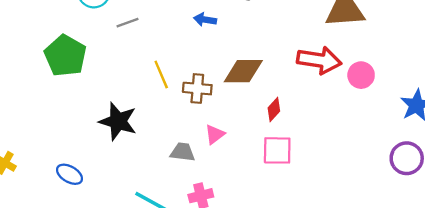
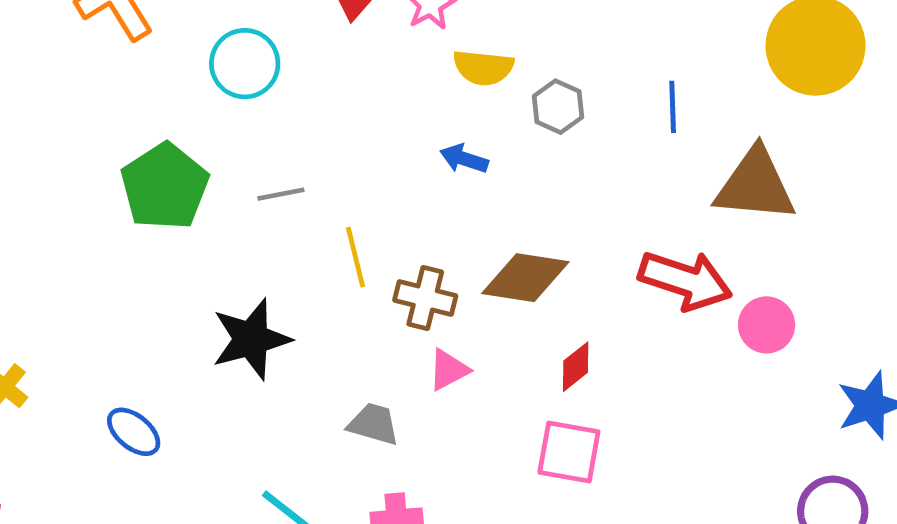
gray line: (128, 23) -> (281, 194), moved
black star: (118, 121) -> (251, 339), turned 30
pink triangle: (215, 134) -> (449, 370), moved

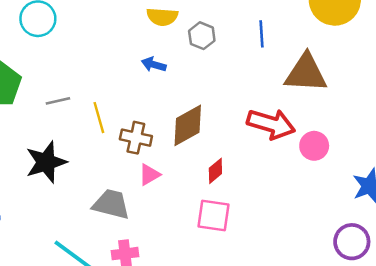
gray line: (281, 194) -> (58, 101), moved
brown diamond: (525, 278) -> (188, 125), turned -36
gray trapezoid: (374, 424) -> (111, 204), size x1.4

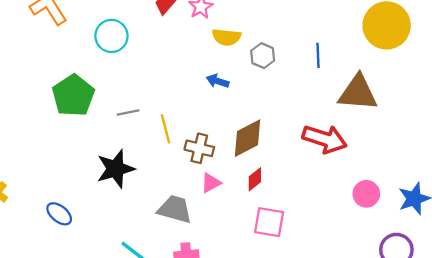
pink circle: (314, 146) -> (366, 194), moved
red diamond: (215, 171) -> (255, 179), moved

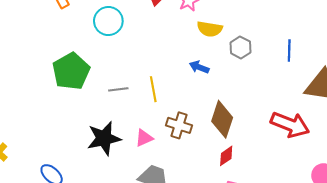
yellow line: (166, 129) -> (153, 89), moved
brown diamond: (248, 138) -> (222, 119), turned -48
pink triangle: (211, 183) -> (144, 138), moved

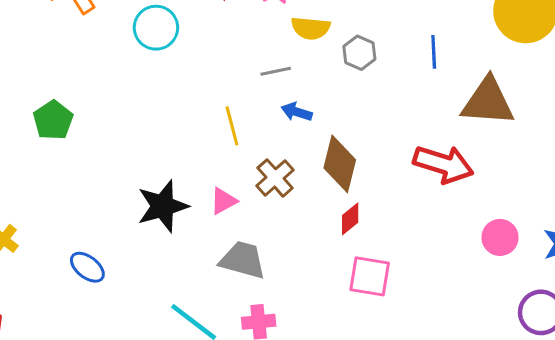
blue arrow: (199, 67) -> (297, 112), moved
green pentagon: (71, 71) -> (53, 120), moved, size x0.7
gray line: (118, 89) -> (276, 71), moved
brown cross: (179, 125) -> (275, 178), turned 35

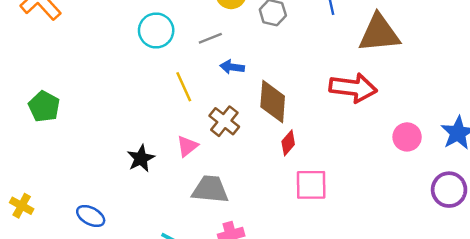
cyan circle: (156, 28) -> (156, 30), moved
black star: (163, 206) -> (141, 158), size x0.7

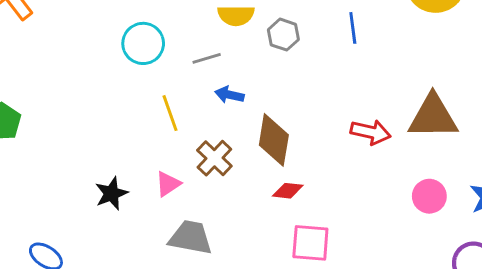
brown triangle: (379, 33) -> (433, 117), moved
red arrow: (353, 88) -> (371, 132), size x0.7
red diamond: (288, 143) -> (288, 191), turned 50

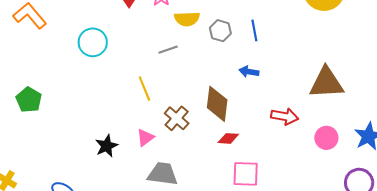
blue line: (353, 28) -> (254, 30), moved
cyan circle: (143, 43) -> (93, 42), moved
blue arrow: (229, 95) -> (249, 72), moved
red arrow: (371, 132) -> (285, 116), moved

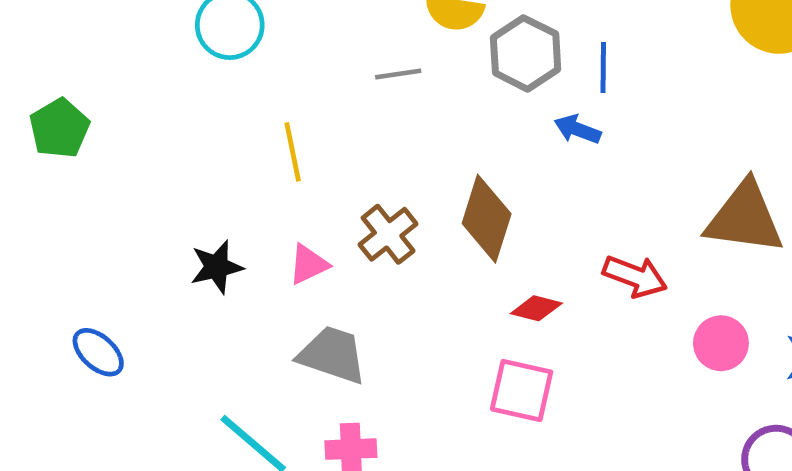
gray hexagon: (220, 31) -> (526, 53), size x1.4
blue arrow: (249, 72) -> (577, 129), moved
yellow line: (144, 88) -> (293, 152), moved
red diamond: (228, 138) -> (536, 308), moved

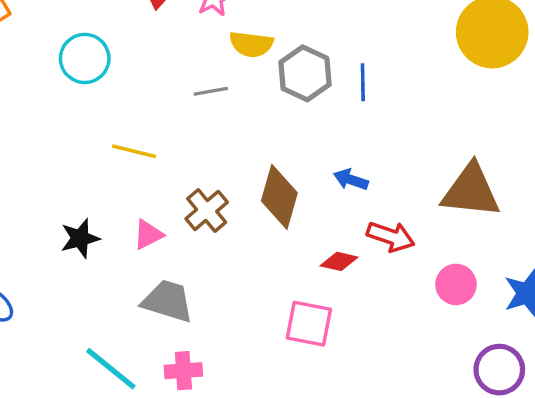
blue arrow: (577, 129) -> (351, 180), moved
yellow line: (293, 152) -> (134, 151), turned -63
red diamond: (536, 308) -> (339, 261), moved

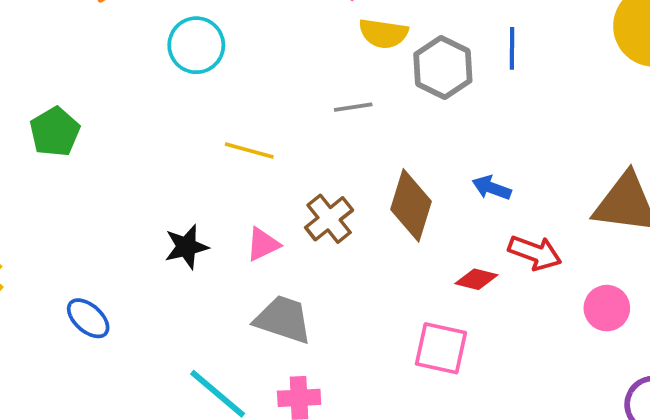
blue line: (363, 82) -> (512, 48), moved
gray line: (211, 91) -> (353, 107), moved

